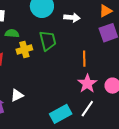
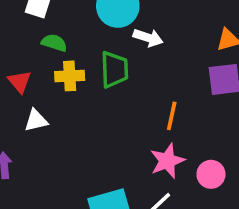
white arrow: (72, 18) -> (148, 38), moved
white triangle: (17, 95) -> (36, 121), moved

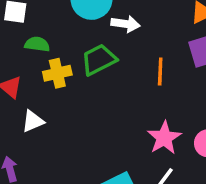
green trapezoid: (114, 69) -> (99, 60), turned -105
orange line: (172, 116) -> (160, 72), moved

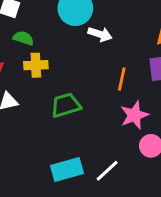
green trapezoid: (99, 60) -> (66, 105), moved
pink star: (164, 138) -> (134, 115), moved

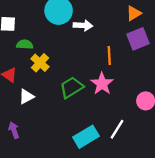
yellow cross: (36, 65) -> (40, 63), turned -30
pink star: (134, 115) -> (102, 84), moved

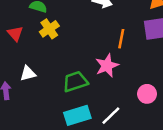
green trapezoid: (72, 87) -> (75, 82), moved
white triangle: (26, 97) -> (28, 73), moved

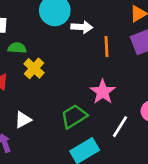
orange line: (121, 39) -> (107, 46), moved
white line: (111, 116) -> (120, 127), moved

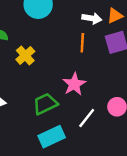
white arrow: (82, 27) -> (92, 18), moved
yellow cross: (34, 68) -> (25, 55), moved

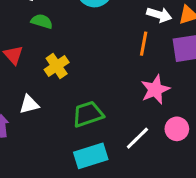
yellow cross: (25, 55) -> (57, 66), moved
pink star: (74, 84) -> (155, 90), moved

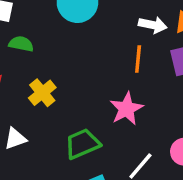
pink star: (155, 90) -> (126, 109), moved

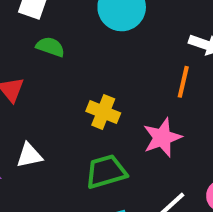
yellow cross: (42, 93) -> (103, 112), moved, turned -36

